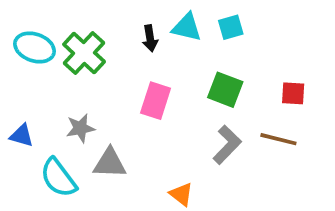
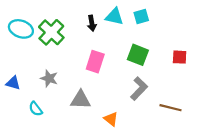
gray star: (80, 128) -> (49, 78), turned 30
brown line: (278, 139) -> (171, 108), moved
gray triangle: (110, 163) -> (81, 100), moved
cyan semicircle: (58, 178) -> (36, 109), size x0.6

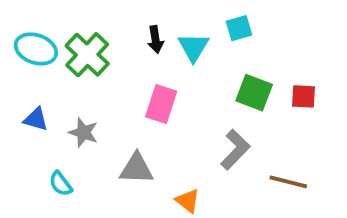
cyan triangle: (114, 17) -> (193, 47), moved, turned 48
green square: (138, 55) -> (254, 93), moved
blue triangle: (13, 83) -> (36, 119), moved

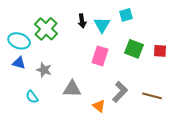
cyan ellipse: (36, 49) -> (19, 41), moved
pink rectangle: (161, 104) -> (100, 56), moved
gray L-shape: (235, 150) -> (120, 92), moved

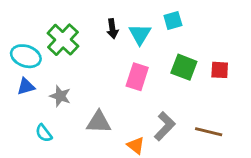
blue triangle: (19, 63) -> (26, 86), turned -32

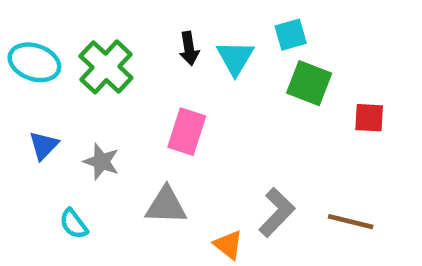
cyan ellipse: (26, 56) -> (34, 62), moved
green square: (184, 67) -> (309, 83), moved
pink rectangle: (137, 77) -> (187, 132), moved
blue triangle: (26, 86) -> (44, 145), turned -30

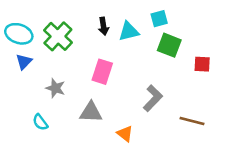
cyan triangle: (235, 58) -> (129, 31), turned 45
blue triangle: (44, 145) -> (24, 62), moved
gray L-shape: (277, 212) -> (153, 98), moved

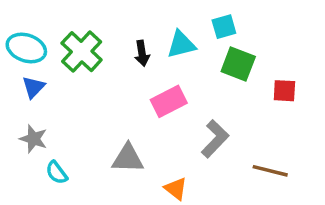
black arrow: (103, 26) -> (142, 53), moved
pink rectangle: (102, 72) -> (169, 101), moved, turned 45
gray star: (55, 88) -> (33, 139), moved

